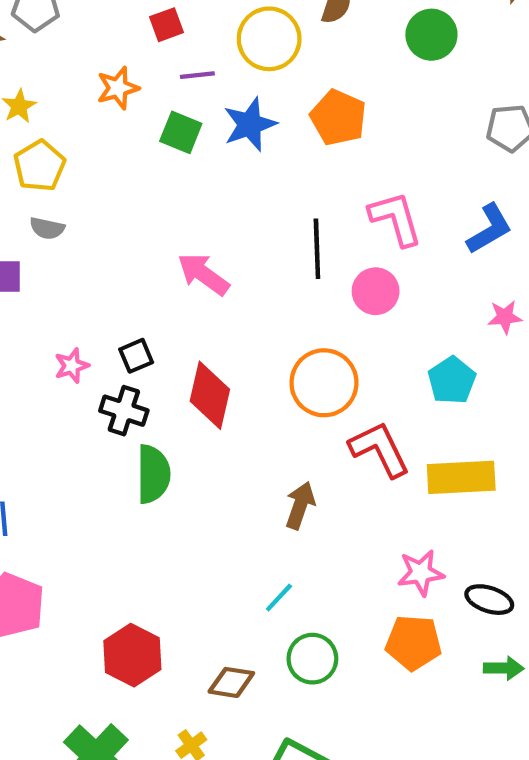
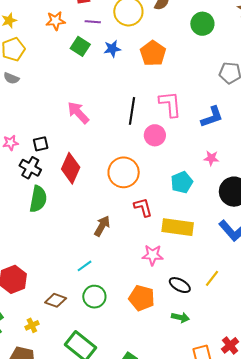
blue star: (250, 124) -> (112, 49), size x0.7
red L-shape: (379, 449) -> (143, 207), size x0.7
pink star: (421, 573) -> (153, 255), moved

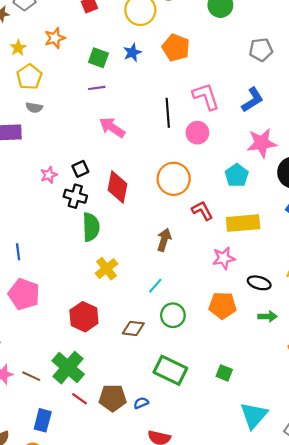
orange star: (55, 21) -> (55, 38), moved
purple line: (93, 22) -> (97, 88), moved
pink star: (211, 158) -> (262, 143), size x1.8
yellow cross: (32, 325) -> (106, 269), moved, size x1.5

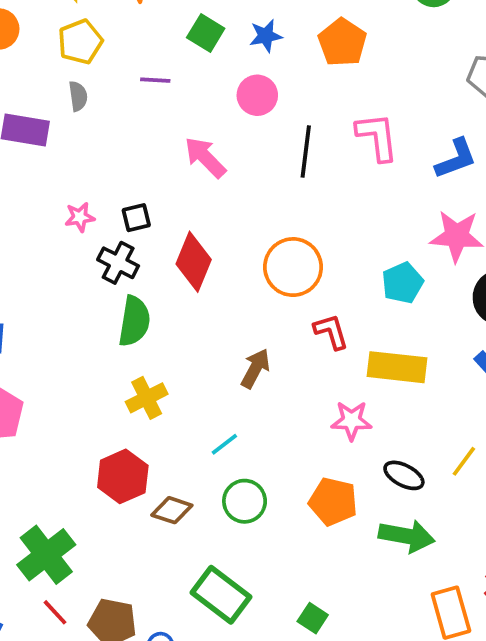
purple line: (97, 88) -> (155, 80), moved
gray semicircle: (34, 108) -> (78, 96), turned -119
pink circle: (197, 133) -> (257, 95), moved
green arrow: (268, 316) -> (407, 536), size x1.6
red hexagon: (84, 317) -> (123, 476), moved

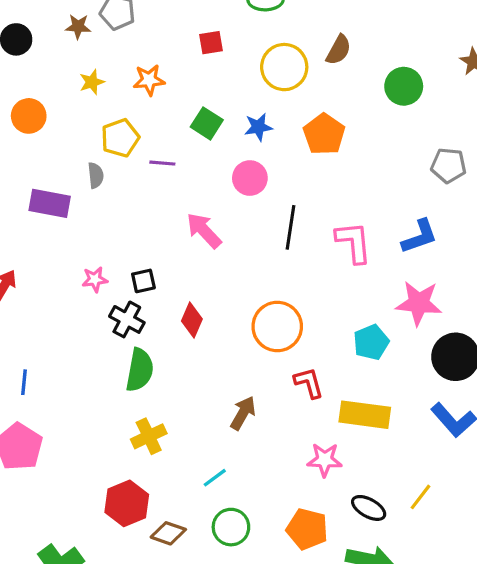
yellow pentagon: (80, 42) -> (120, 138), moved
pink L-shape: (377, 137) -> (354, 242), moved
red diamond: (194, 262) -> (192, 320), size x0.7

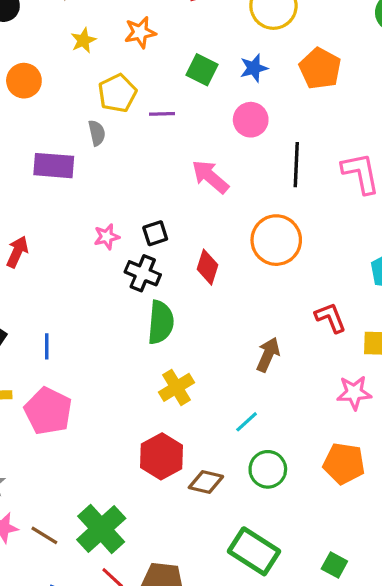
orange circle: (277, 327) -> (276, 240), moved

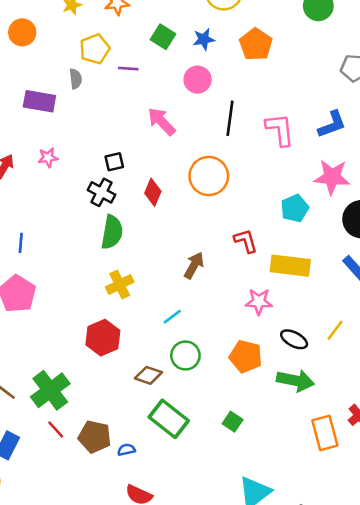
pink star: (107, 237) -> (48, 158), moved
brown diamond: (206, 482) -> (148, 375), moved
green square: (334, 565) -> (233, 422), moved

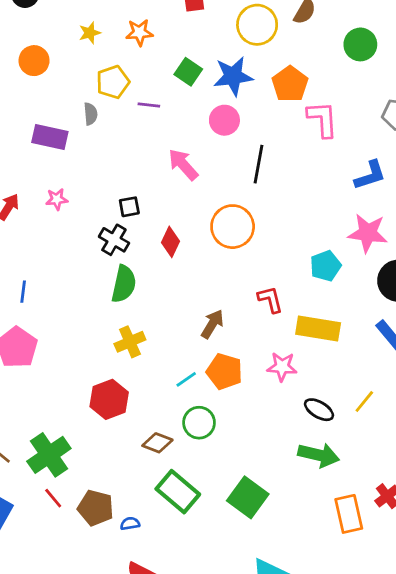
blue star: (204, 39) -> (233, 76), size x1.6
pink L-shape: (280, 130) -> (323, 119), moved
orange pentagon: (246, 356) -> (224, 371), moved
green square: (233, 422) -> (248, 497), size x1.8

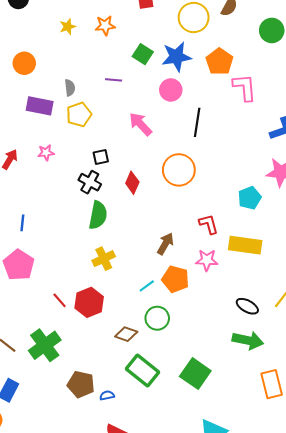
orange circle: (34, 61) -> (24, 63), moved
yellow pentagon: (113, 82) -> (79, 115), moved
pink star: (282, 367) -> (207, 260), moved
red line: (53, 498) -> (60, 300), moved

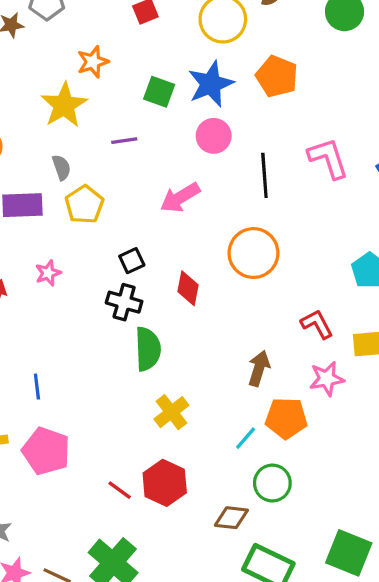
yellow star: (68, 27) -> (64, 105), moved, size x1.8
pink L-shape: (245, 87) -> (328, 158), moved
pink arrow: (140, 124) -> (180, 198), turned -65

